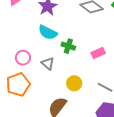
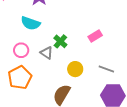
cyan semicircle: (48, 32) -> (31, 23), moved
green cross: (68, 46) -> (60, 41), moved, turned 32

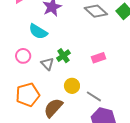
gray line: (106, 69) -> (94, 96), moved
orange pentagon: (20, 78) -> (28, 95), moved

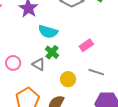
cyan semicircle: (38, 31) -> (48, 32), moved
gray line: (94, 96) -> (96, 72), moved

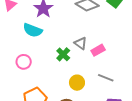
cyan semicircle: (48, 32) -> (33, 30), moved
gray triangle: (39, 64) -> (81, 43), moved

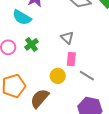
pink rectangle: (98, 50) -> (71, 59), moved, turned -64
green cross: (63, 54) -> (31, 44), moved

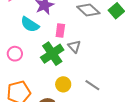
green cross: (31, 44) -> (52, 54), moved, size x1.6
pink rectangle: (71, 59) -> (60, 31), moved

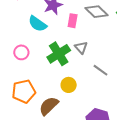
pink rectangle: (60, 31) -> (73, 21), moved
gray line: (92, 85) -> (101, 70), moved

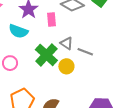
gray line: (101, 70) -> (85, 52), moved
yellow circle: (69, 85) -> (66, 66), moved

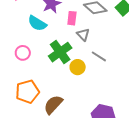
gray triangle: (67, 43) -> (83, 35), moved

